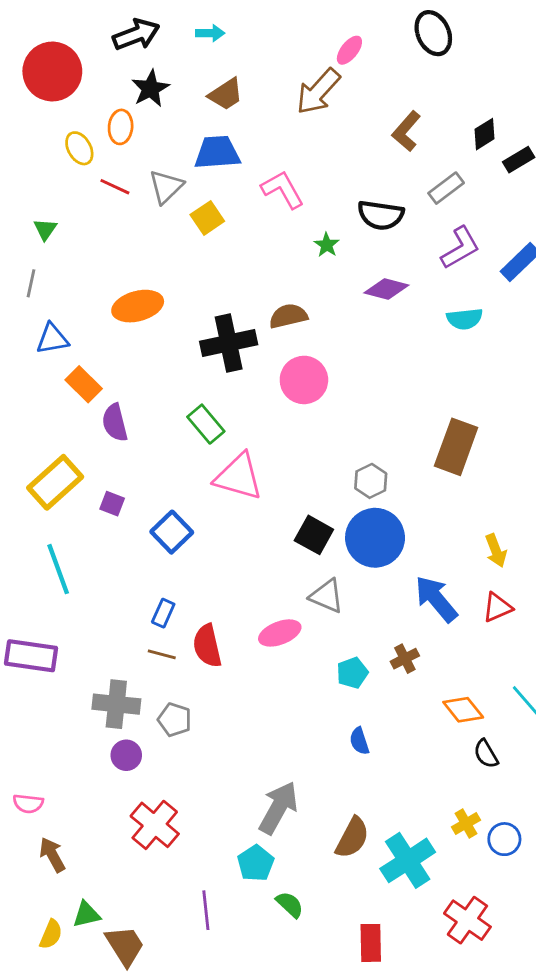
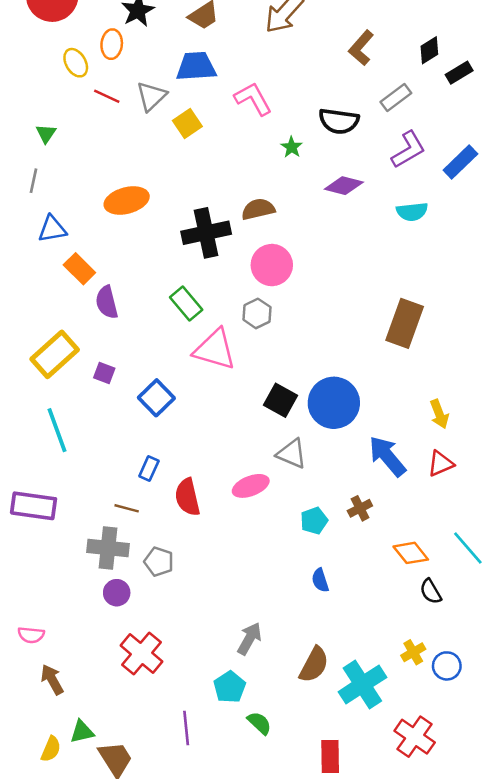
gray hexagon: (371, 481) -> (257, 313), moved
brown line: (162, 654) -> (127, 508), moved
gray arrow: (278, 808) -> (249, 639), size x0.7

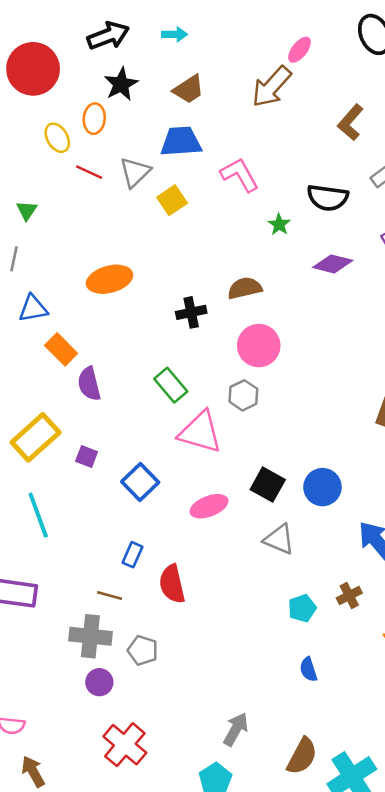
black cross: (206, 233) -> (191, 312), size x0.6
blue circle: (334, 403) -> (322, 487), size x0.7
pink ellipse: (251, 486) -> (209, 506), moved

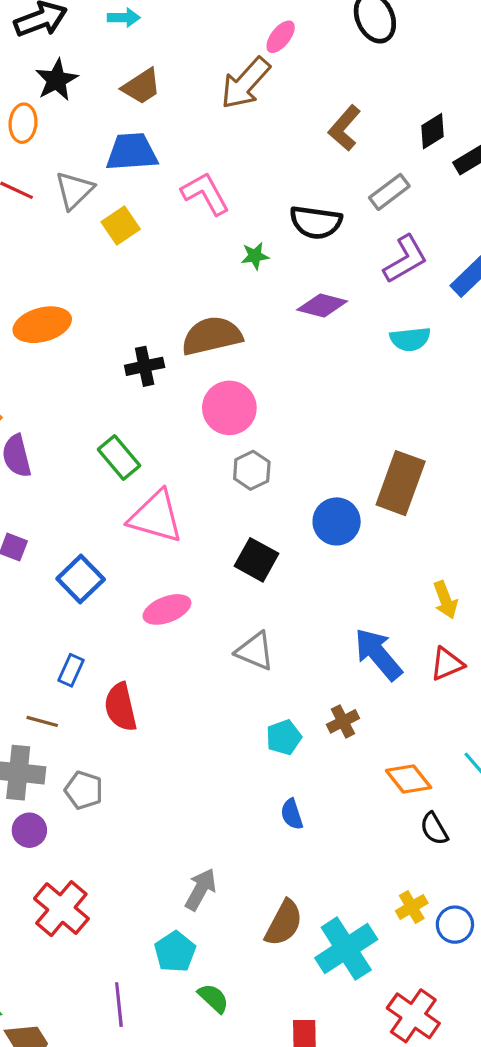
green star: (279, 224) -> (255, 256), turned 30
brown semicircle: (245, 288) -> (212, 336), size x1.4
gray hexagon: (243, 395) -> (252, 470), moved
black square: (268, 485) -> (257, 560), moved
blue circle: (322, 487) -> (337, 521), moved

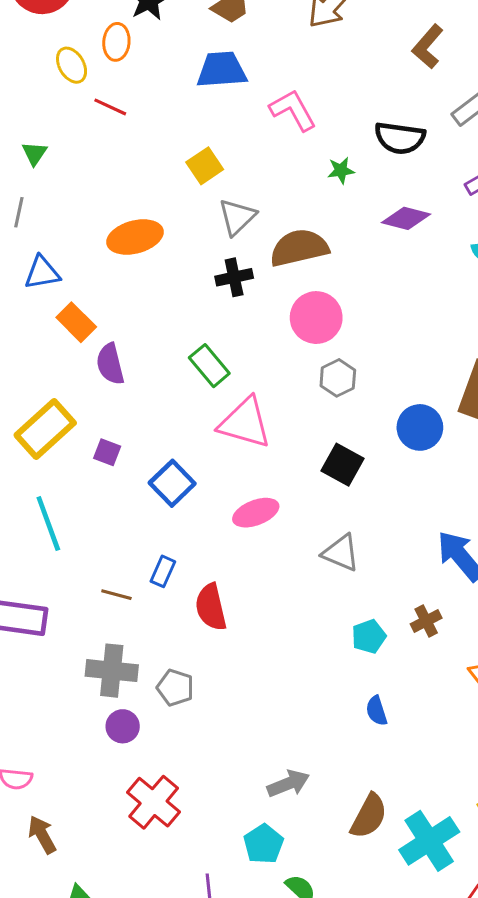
gray triangle: (74, 190) -> (237, 217), moved
yellow square: (121, 226) -> (205, 166), moved
brown line: (42, 721) -> (116, 595), moved
gray arrow: (201, 889) -> (288, 784), turned 39

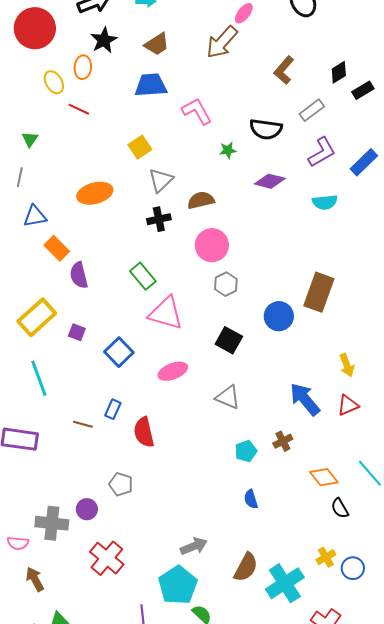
brown semicircle: (299, 248) -> (201, 200), size x0.7
gray cross: (112, 671) -> (52, 523), moved
cyan pentagon: (264, 844) -> (178, 585), size x1.5

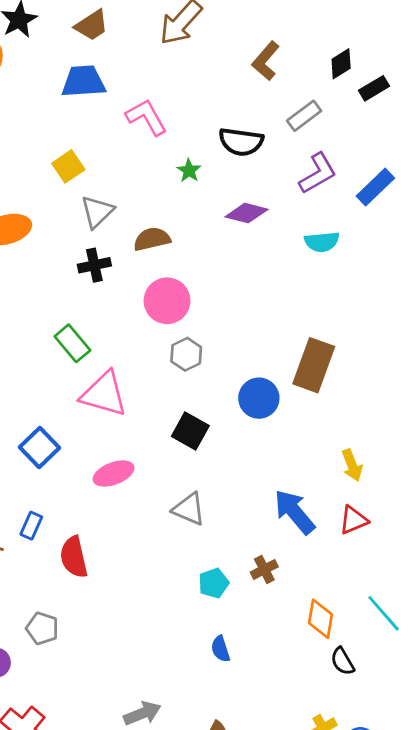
green star: (228, 150) -> (189, 171), turned -30
orange diamond: (324, 477) -> (321, 619), turned 48

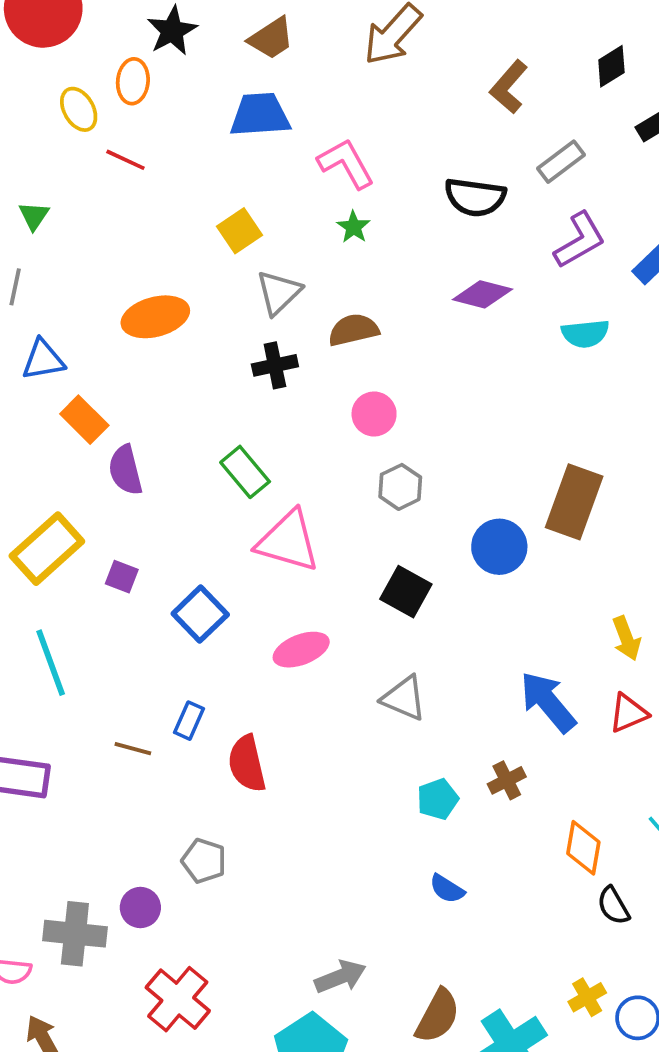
black diamond: (341, 64) -> (611, 66), moved
green star: (189, 171) -> (353, 227), moved
pink circle: (167, 301) -> (374, 414), size x0.7
blue semicircle: (220, 649) -> (447, 889), turned -40

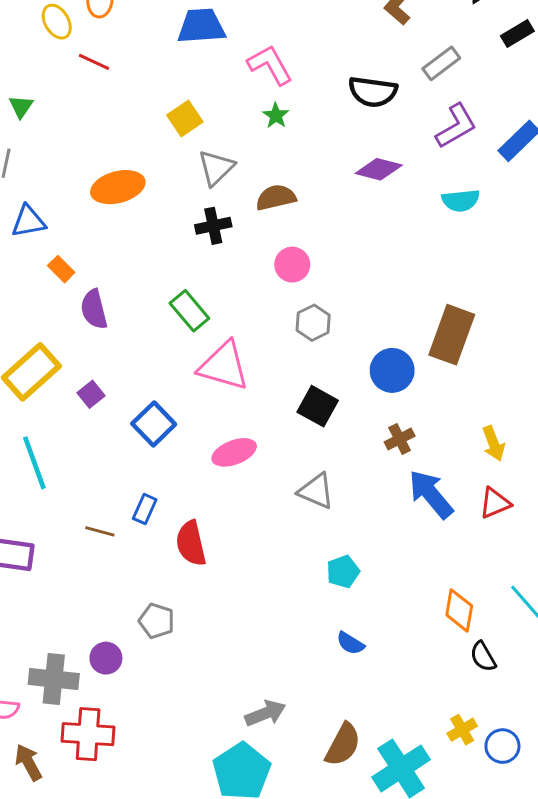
orange rectangle: (84, 420) -> (61, 269), size x0.7
purple square: (122, 577) -> (91, 394), turned 30
brown cross: (507, 780) -> (400, 439), moved
red cross: (178, 999) -> (88, 734), moved, turned -36

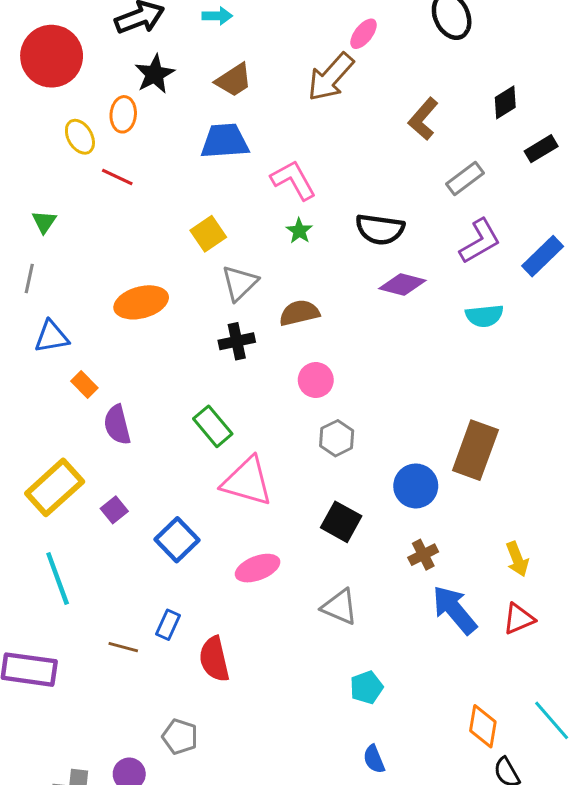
black semicircle: (373, 92) -> (380, 229), moved
blue semicircle: (350, 643) -> (374, 759), turned 36

